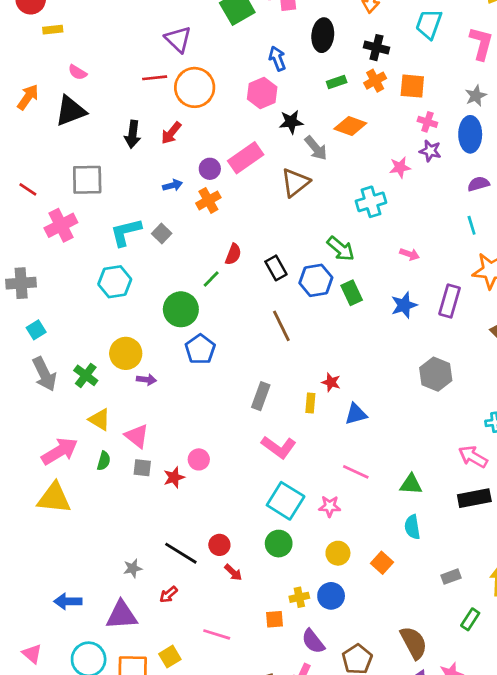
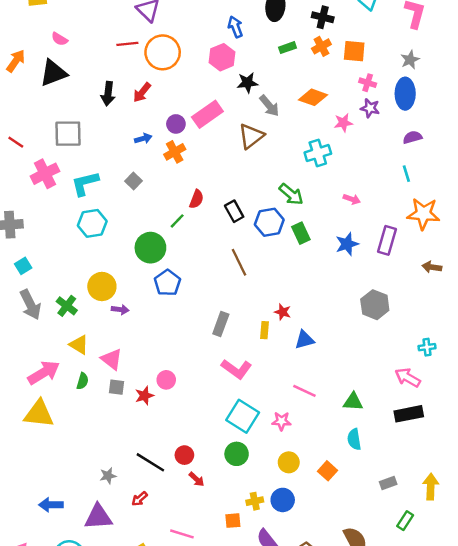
orange diamond: (350, 126) -> (313, 97), moved
cyan L-shape: (126, 232) -> (85, 183), moved

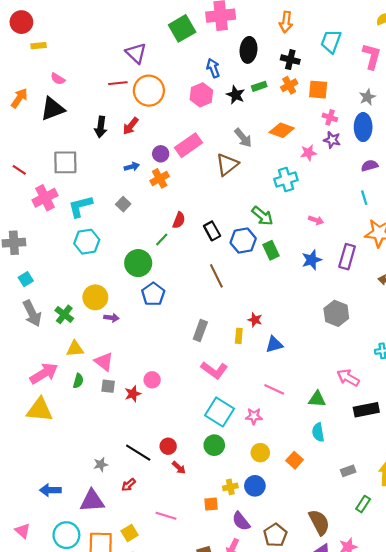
black star: (247, 83) -> (236, 95), moved, turned 30
yellow triangle: (79, 345) -> (75, 349), turned -36
pink arrow: (408, 377) -> (348, 378), moved

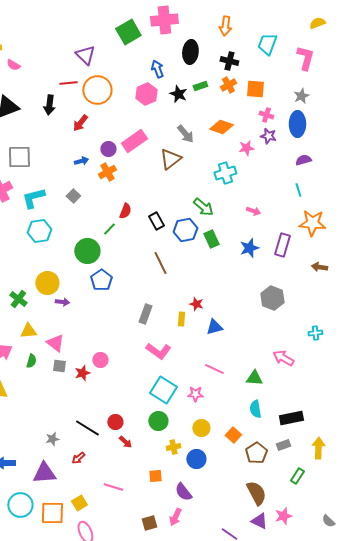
pink semicircle: (58, 79) -> (13, 65), moved
black arrow: (101, 127) -> (49, 105), moved
black rectangle: (366, 410) -> (291, 418), moved
yellow cross: (230, 487) -> (173, 447), moved
brown pentagon: (275, 535) -> (256, 453), moved

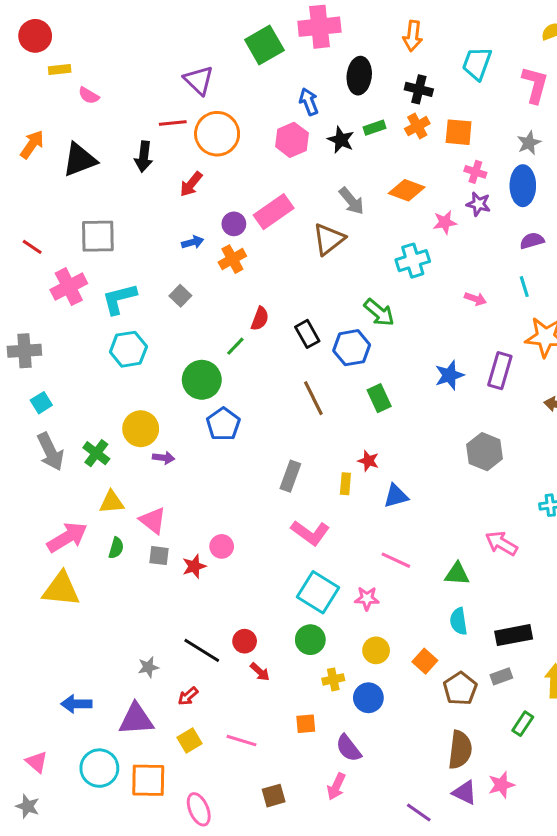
pink arrow: (253, 211) -> (475, 299), moved
green rectangle: (211, 239) -> (379, 398), moved
brown semicircle: (256, 493) -> (460, 750), turned 35
yellow square: (79, 503) -> (190, 741), moved
brown square: (149, 523) -> (274, 796), moved

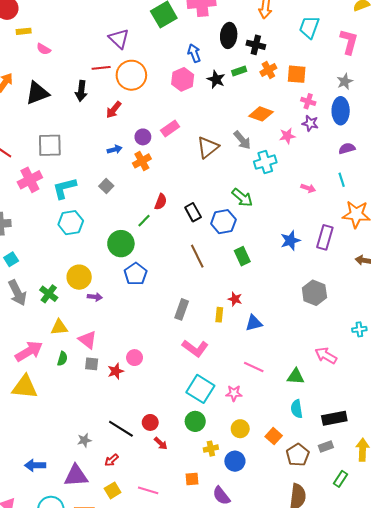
black cross: (419, 89) -> (256, 45), moved
gray arrow: (352, 201) -> (242, 140), moved
pink rectangle: (274, 212) -> (170, 129), size x0.7

